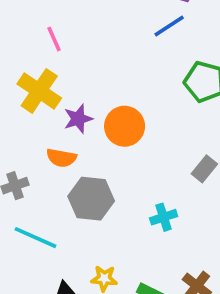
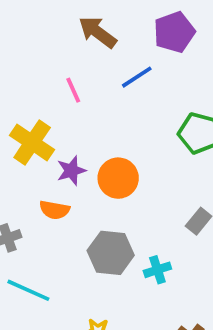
blue line: (169, 26) -> (137, 77), moved
pink line: (54, 39) -> (73, 90), moved
gray hexagon: (91, 199) -> (111, 253), moved

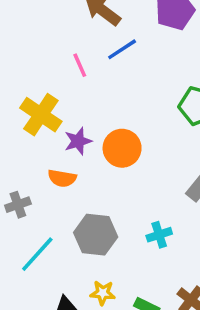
blue line: (137, 77) -> (122, 49), moved
gray hexagon: (111, 253) -> (96, 235), moved
cyan line: (28, 290) -> (37, 254), turned -72

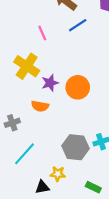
pink line: (80, 65) -> (42, 33), moved
gray hexagon: (96, 235) -> (76, 147), moved
yellow star: (103, 293) -> (58, 174), moved

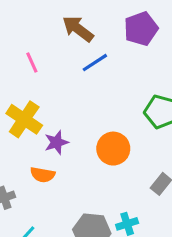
pink line: (42, 33) -> (32, 63), moved
orange circle: (78, 87) -> (113, 149), moved

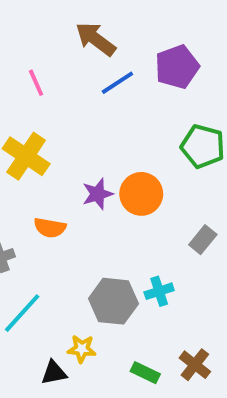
purple pentagon: (141, 29) -> (177, 67), moved
purple star: (56, 142) -> (98, 194), moved

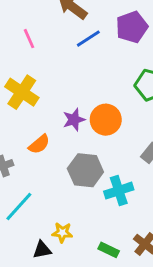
orange semicircle: (50, 228) -> (39, 144), turned -50
cyan cross: (159, 291) -> (119, 191), size x1.4
gray hexagon: (113, 301) -> (85, 170), moved

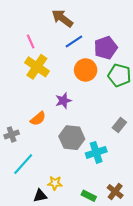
purple pentagon: (132, 27) -> (106, 48), moved
yellow cross: (22, 92) -> (37, 67), moved
orange circle: (106, 120) -> (86, 70), moved

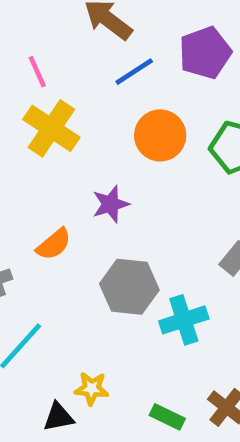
purple pentagon: (106, 48) -> (205, 53), moved

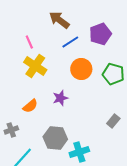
orange semicircle: (54, 244) -> (30, 106), moved
gray hexagon: (129, 287) -> (55, 138), moved
cyan cross: (184, 320) -> (79, 152), moved

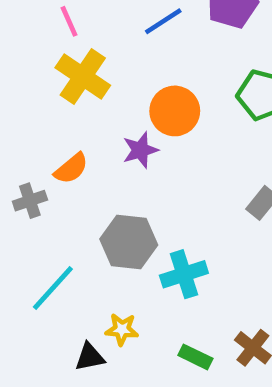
orange circle: (81, 69) -> (175, 111), moved
gray cross: (11, 130) -> (30, 201), moved

